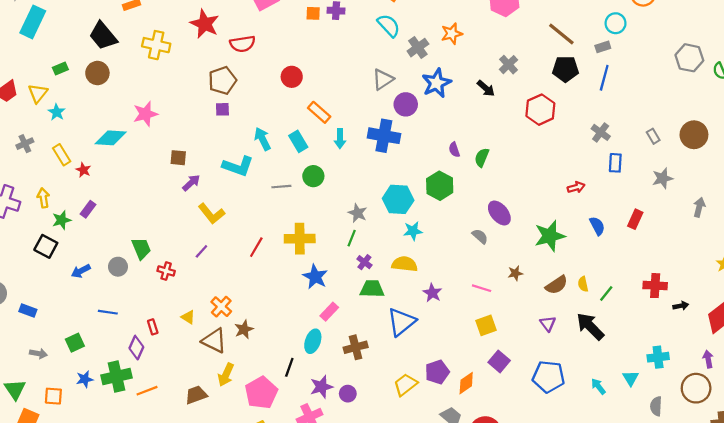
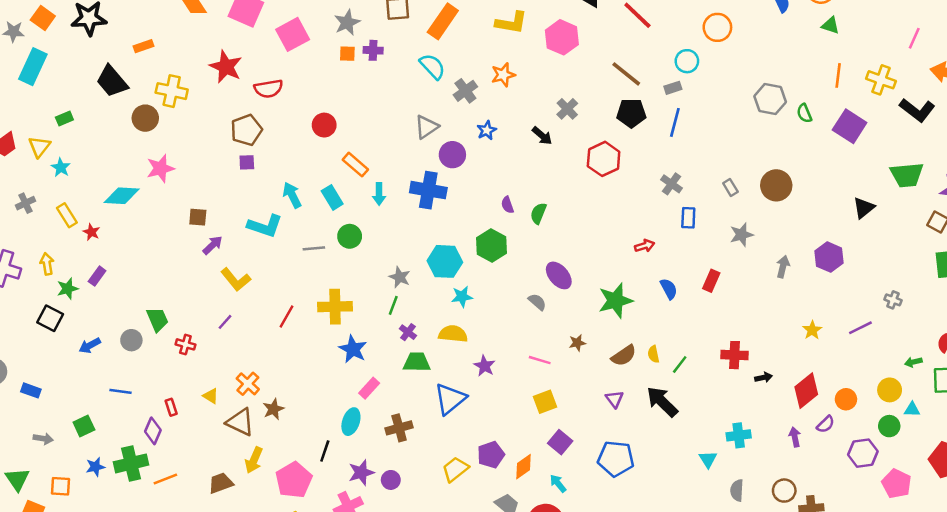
brown circle: (97, 73) -> (145, 118), moved
blue star: (436, 83) -> (487, 130), size x0.6
cyan arrow: (598, 386) -> (558, 483), moved
brown circle: (696, 388) -> (784, 491), moved, size x0.7

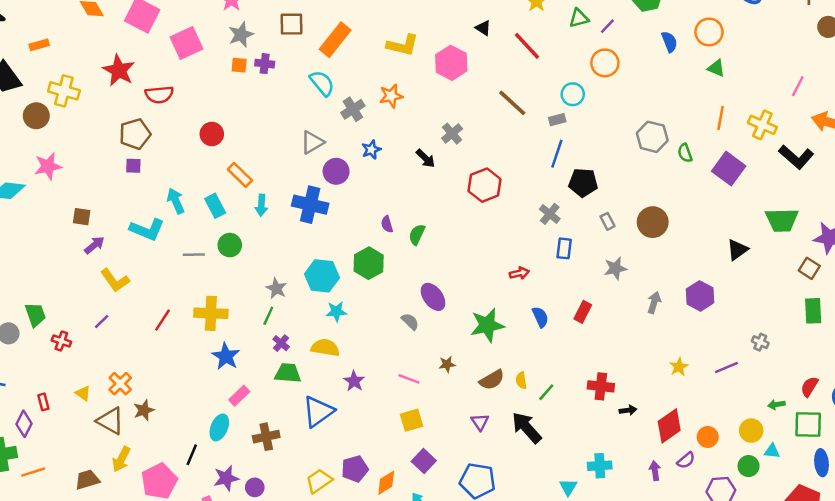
black pentagon: (631, 113) -> (583, 183), moved

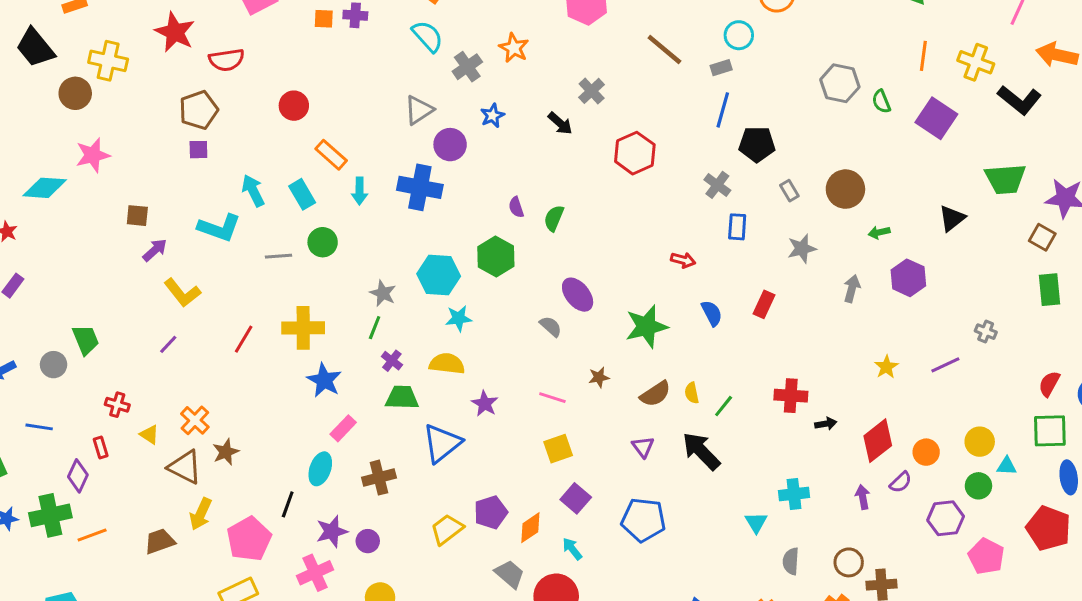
orange star: (391, 96) -> (514, 48), turned -30
red arrow: (519, 273) -> (683, 260), turned 30
red cross: (61, 341) -> (117, 405), moved
green arrow: (776, 405) -> (879, 232), moved

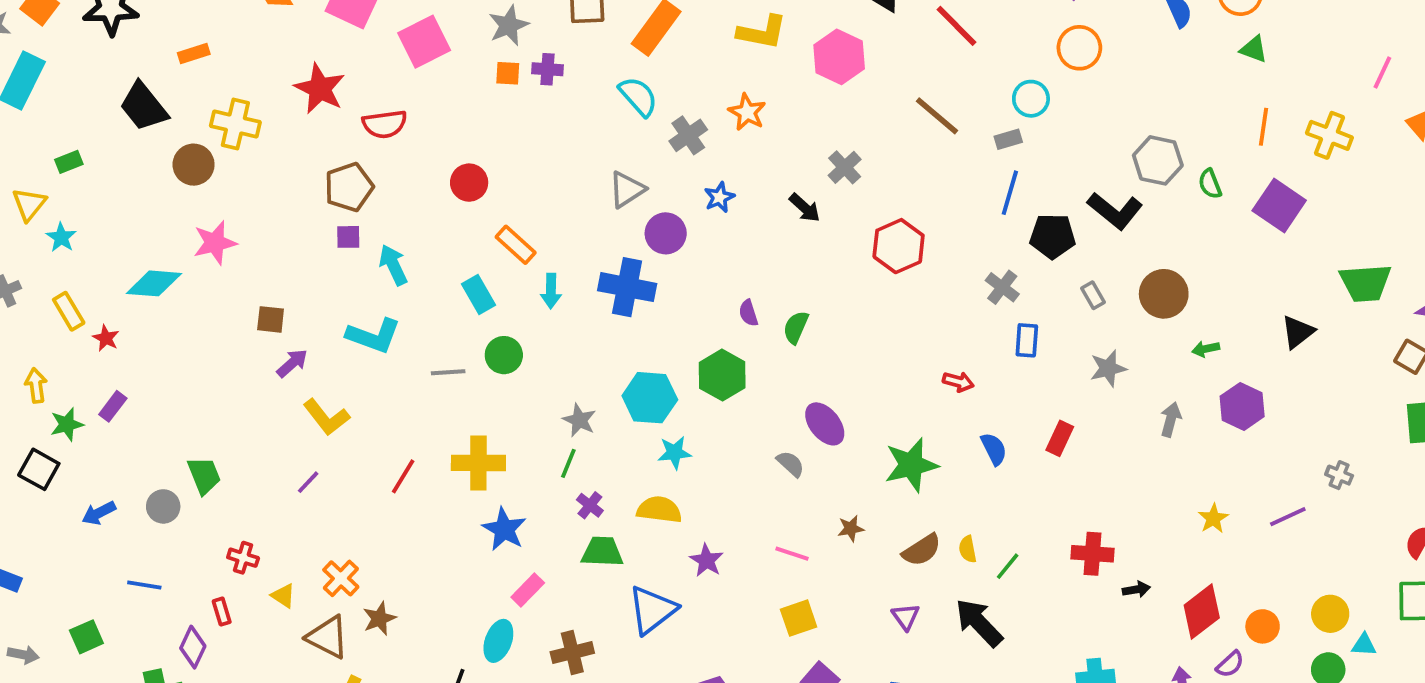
black L-shape: (1019, 100) -> (1115, 211), moved
cyan arrow: (253, 191) -> (393, 265), moved

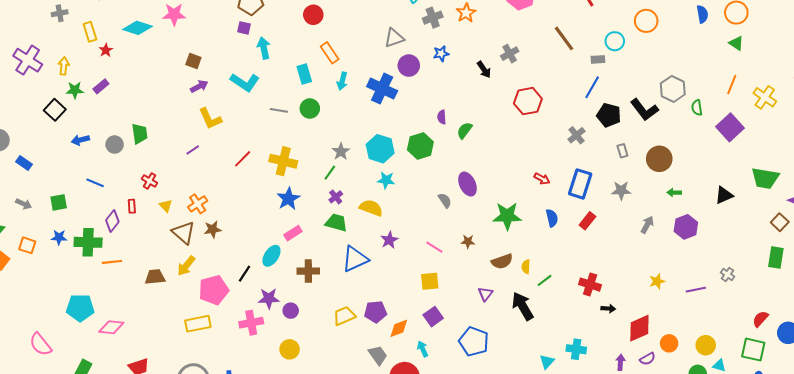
blue rectangle: (1027, 340) -> (580, 184), moved, size x1.6

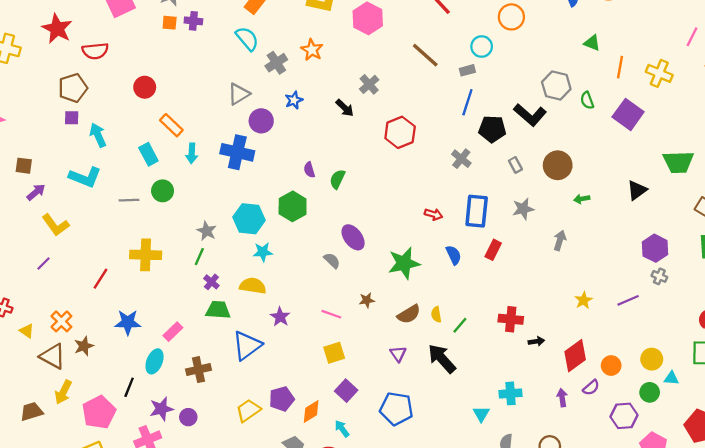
green triangle: (736, 43) -> (592, 43), moved
red line: (243, 159) -> (101, 279), moved
blue star: (288, 199) -> (128, 322), moved, turned -30
purple hexagon: (686, 227) -> (655, 248), moved

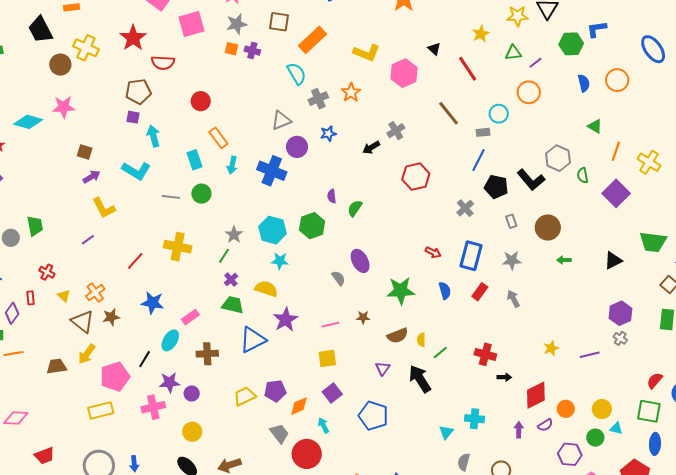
black arrow: (345, 108) -> (371, 147), turned 96
gray arrow: (560, 240) -> (513, 299), moved, turned -54
pink line: (331, 314) -> (330, 325), turned -42
purple star: (280, 317) -> (286, 320), size x1.4

